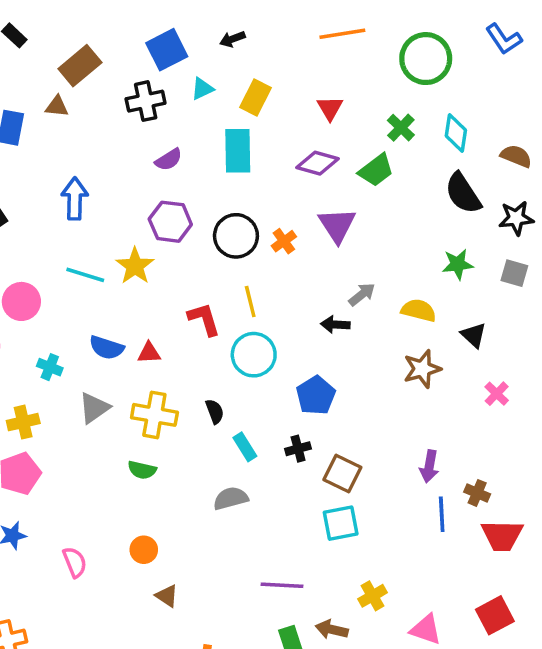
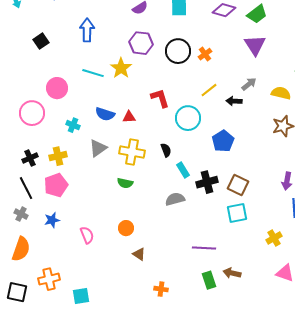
purple triangle: (337, 225) -> (255, 45), moved
yellow line: (250, 301) -> (209, 90), moved, turned 66
black cross: (298, 449) -> (207, 182), moved, size x1.5
yellow cross: (373, 596) -> (274, 238), moved

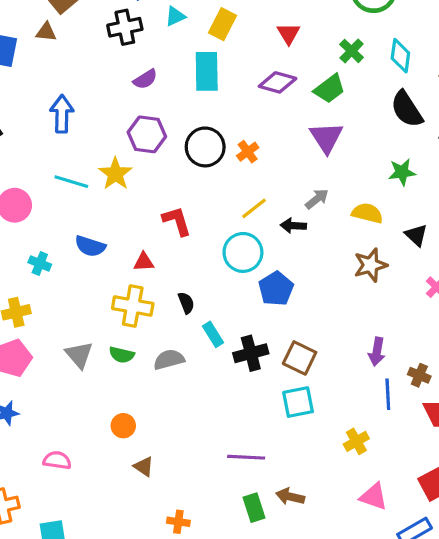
red triangle: (129, 117) -> (144, 262), moved
cyan circle: (188, 118) -> (243, 252), moved
gray triangle: (98, 148) -> (79, 355), moved, turned -36
gray semicircle: (175, 199) -> (169, 360), moved
pink semicircle: (87, 235) -> (57, 460), moved, turned -60

